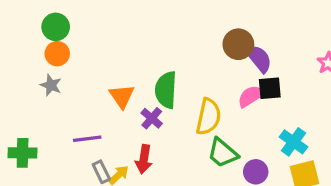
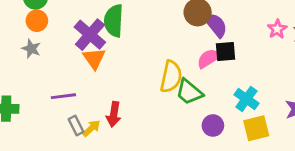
green semicircle: (166, 90) -> (114, 21), moved
purple cross: (152, 118) -> (90, 35), moved, size x1.6
green trapezoid: (223, 153) -> (189, 92), moved

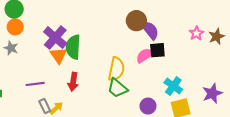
green semicircle: (114, 21) -> (73, 47), moved
green trapezoid: (189, 92) -> (117, 88), moved
red arrow: (114, 114) -> (73, 82), moved

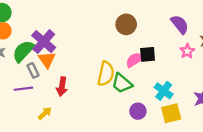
purple semicircle: (150, 30) -> (180, 24), moved
pink star: (196, 33) -> (187, 51), moved
green semicircle: (73, 47) -> (23, 51), moved, turned 40
green trapezoid: (117, 88) -> (122, 83), moved
gray rectangle: (45, 106) -> (33, 70), moved

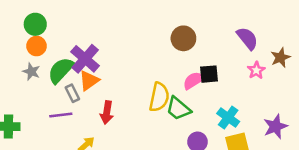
orange triangle: (47, 60) -> (89, 80), turned 30

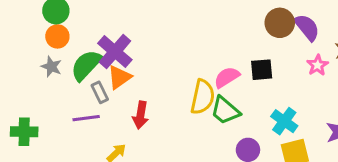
brown circle: (183, 38) -> (280, 23), moved
pink semicircle: (194, 80) -> (227, 77), moved

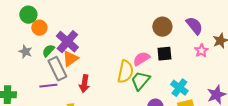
brown circle: (280, 23) -> (162, 27), moved
orange circle: (57, 36) -> (39, 28), moved
green semicircle: (86, 65) -> (48, 51), size x0.6
gray rectangle: (100, 92) -> (57, 69), size x1.6
green trapezoid: (225, 111) -> (140, 81), turned 90

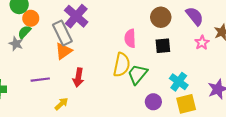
purple cross: (67, 42) -> (76, 16), moved
green semicircle: (48, 51) -> (24, 32), moved
pink semicircle: (141, 59) -> (130, 38), moved, turned -60
gray rectangle: (57, 69) -> (62, 33), moved

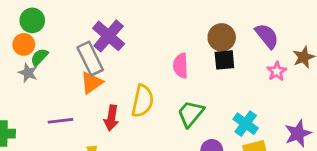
orange circle: (31, 18) -> (24, 44), moved
black square: (163, 46) -> (224, 60), moved
yellow semicircle: (122, 65) -> (142, 101), moved

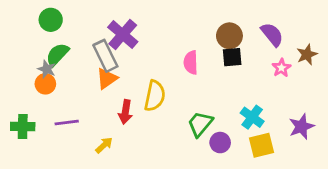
orange circle: (24, 44) -> (45, 84), moved
green semicircle: (39, 57) -> (57, 54), size x1.4
green trapezoid: (191, 114) -> (200, 124), moved
purple line: (61, 121) -> (67, 123), moved

